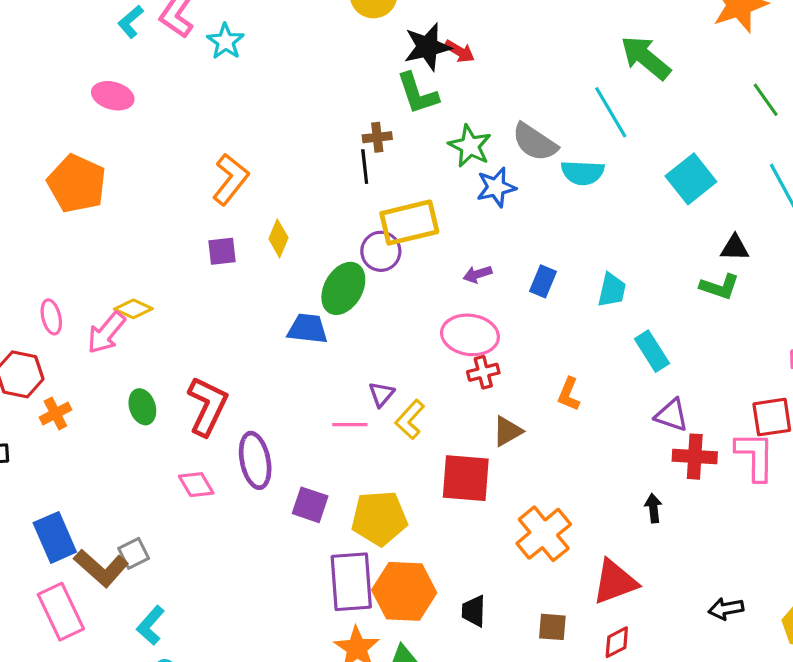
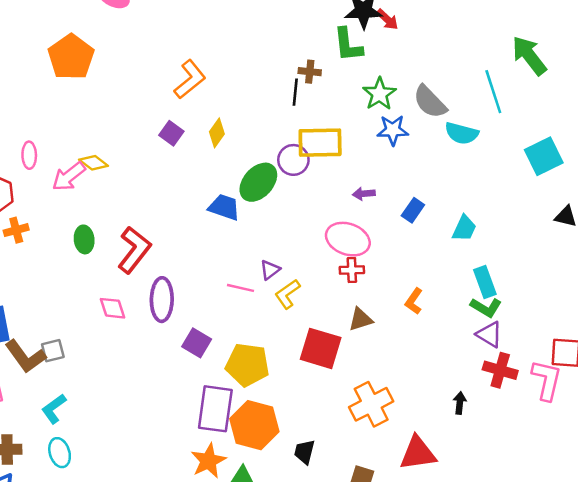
purple square: (222, 251) -> (171, 133), turned 30
green L-shape: (720, 287) -> (486, 307), moved

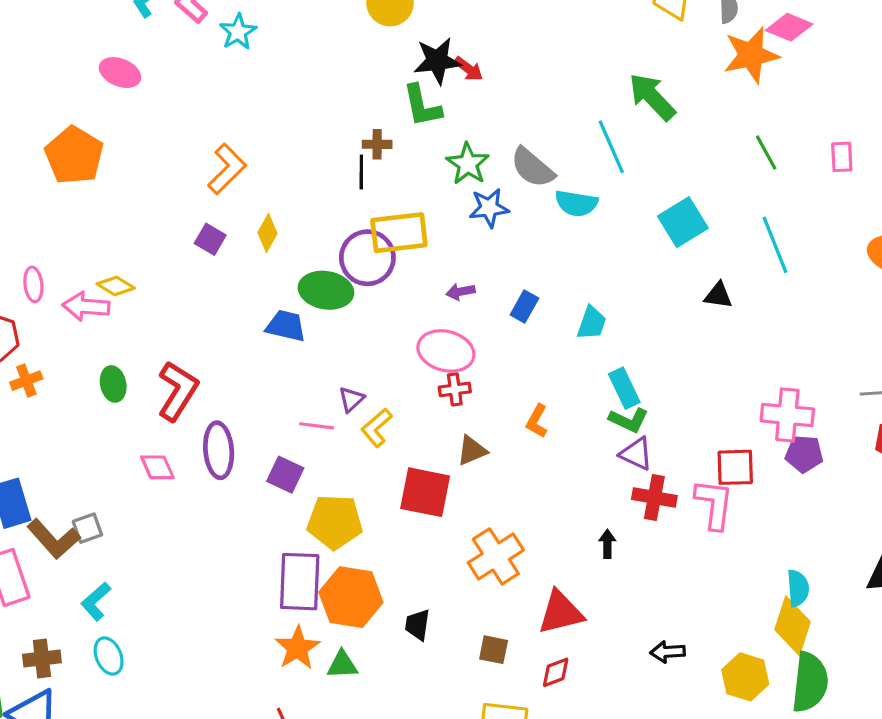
purple circle: (293, 160) -> (367, 258), size x1.4
pink arrow: (69, 176) -> (86, 306), turned 48
green ellipse: (258, 182) -> (326, 290), turned 63
purple square: (197, 343) -> (285, 475), moved

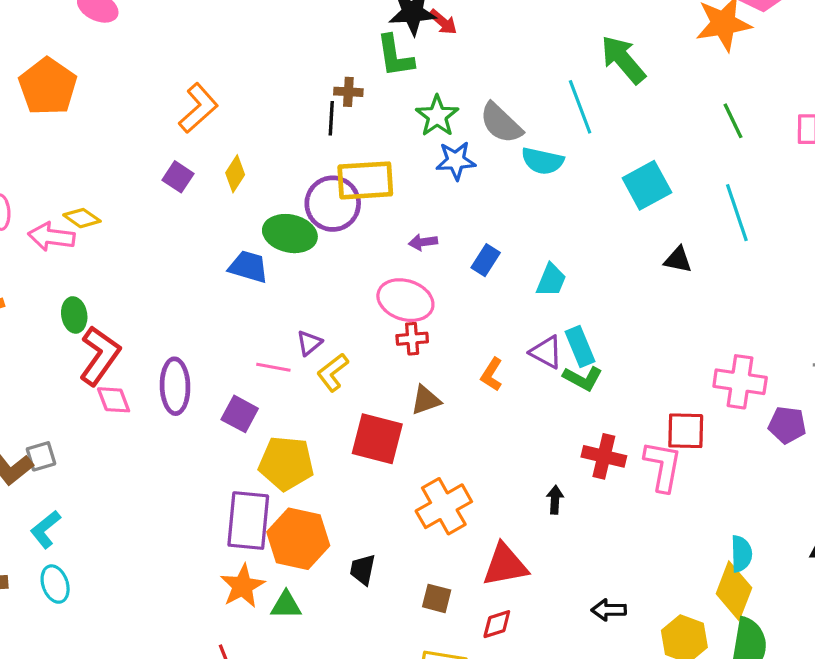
red L-shape: (178, 391) -> (100, 356), moved
purple triangle: (636, 454) -> (546, 352), moved
purple pentagon: (804, 454) -> (787, 425), moved

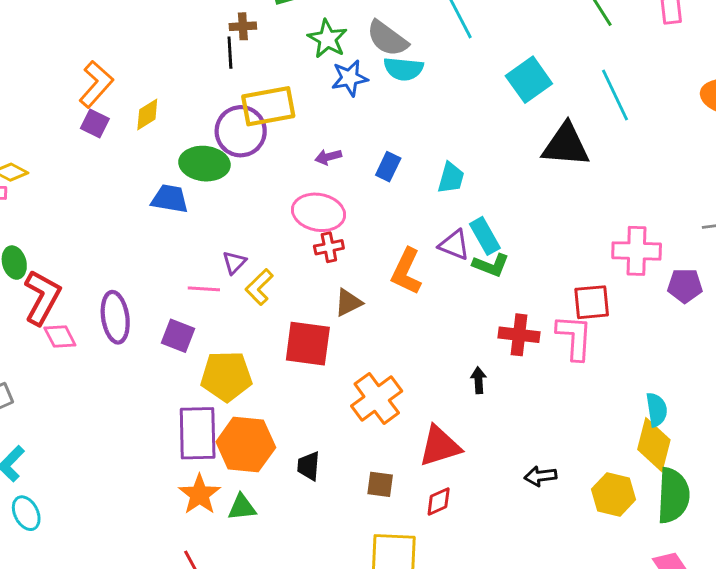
orange L-shape: (198, 108) -> (96, 84), moved
cyan semicircle: (542, 161) -> (404, 69), moved
yellow diamond: (235, 174) -> (147, 114), turned 32
black triangle: (678, 260) -> (566, 145), size x1.8
orange L-shape: (492, 374) -> (406, 271), size x1.5

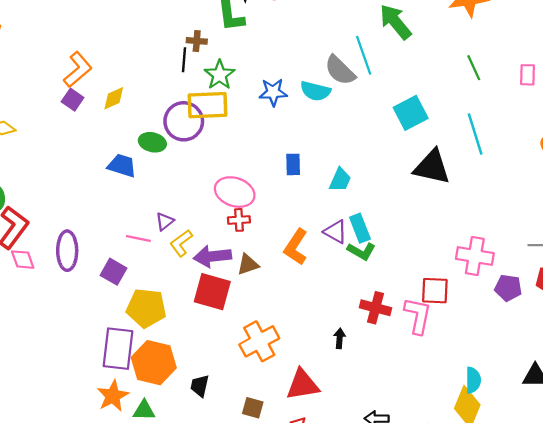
gray semicircle: (387, 38) -> (340, 70), moved
green star: (327, 39) -> (220, 75), moved
purple arrow: (328, 157) -> (212, 256), moved, size x1.8
green ellipse: (204, 164) -> (152, 142), size x0.7
blue rectangle: (388, 167) -> (293, 164), turned -35

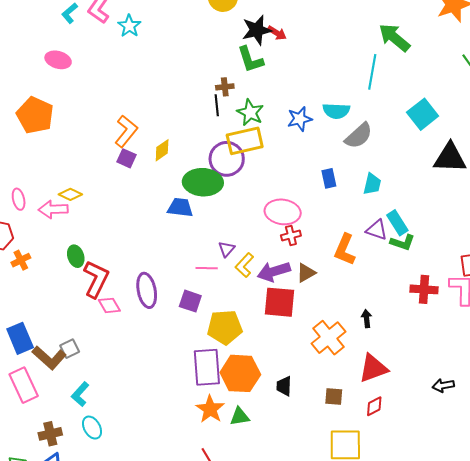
cyan line: (364, 55) -> (372, 72), turned 40
gray semicircle: (340, 70) -> (359, 136), moved, turned -76
green ellipse: (152, 142) -> (203, 182), size x1.6
black arrow: (340, 338) -> (367, 319), moved

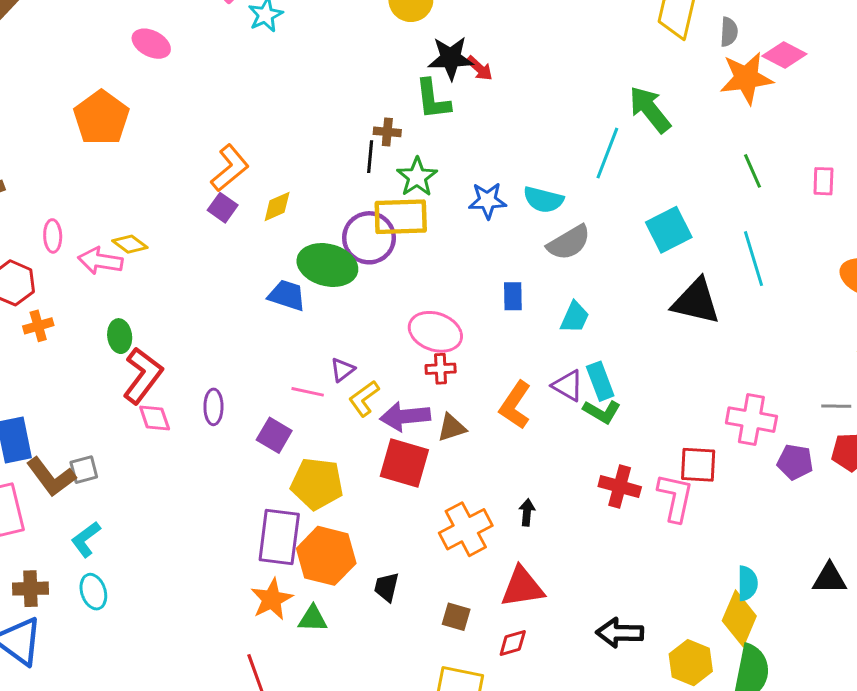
purple ellipse: (147, 290) -> (213, 407), size x0.7
black arrow: (443, 385) -> (620, 633), size x1.4

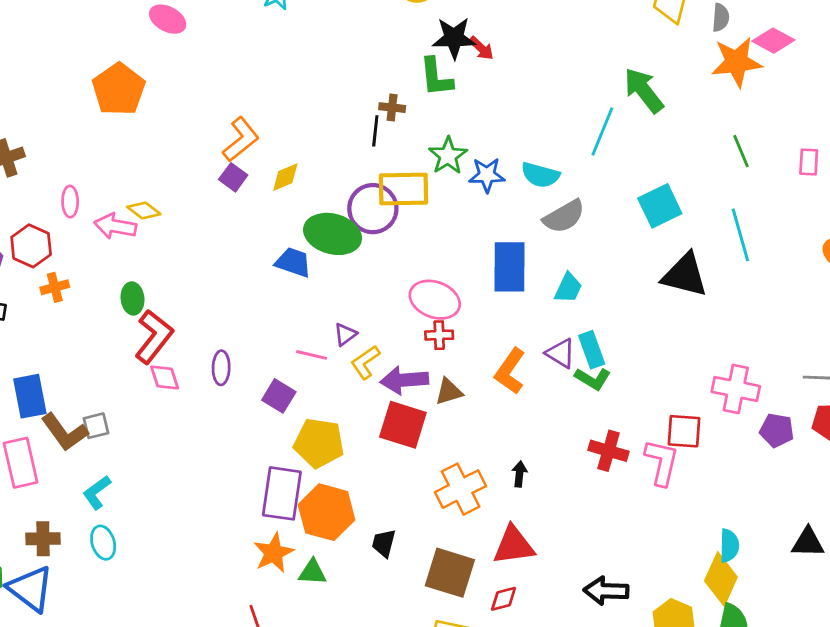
green star: (417, 177) -> (448, 156), moved
blue rectangle: (513, 296) -> (510, 267), size x1.8
brown square: (456, 617) -> (450, 573), size x1.8

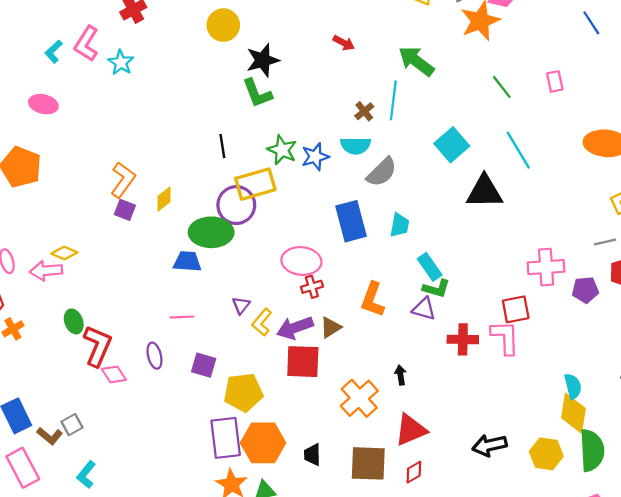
red arrow: (481, 48) -> (344, 43), moved
brown cross: (392, 108) -> (364, 111), moved, turned -30
purple triangle: (561, 353) -> (424, 309), moved
pink line: (311, 355) -> (182, 317), moved
brown L-shape: (65, 432) -> (50, 436), size x0.7

